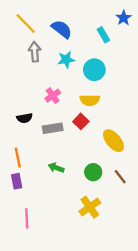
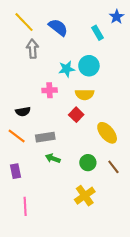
cyan star: (66, 60) -> (67, 69), moved
pink cross: (53, 96) -> (50, 90), turned 32
gray rectangle: (53, 128) -> (45, 137), moved
orange line: (18, 158) -> (17, 136), moved, turned -42

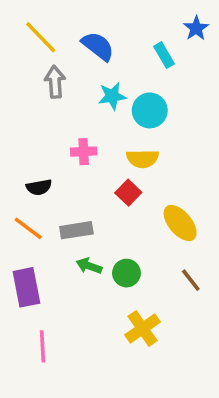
cyan star: (67, 69) -> (112, 96), moved
green circle: (88, 163) -> (126, 273), moved
purple rectangle: (15, 171) -> (26, 287), size x1.5

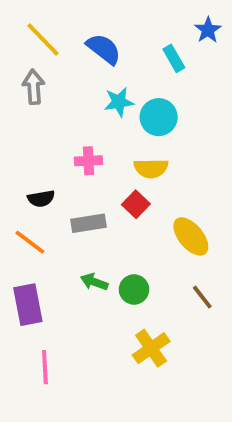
gray arrow: (55, 82) -> (34, 87), moved
gray rectangle: (76, 230) -> (89, 223), moved

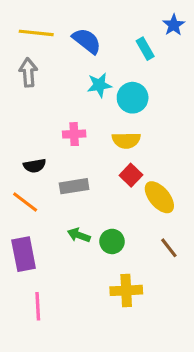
yellow line: (43, 39) -> (36, 33), turned -40
red square: (136, 204) -> (131, 175), moved
yellow cross: (151, 348) -> (126, 290), turned 32

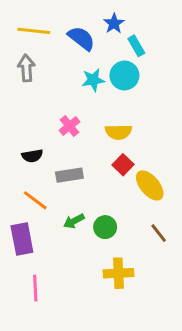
blue star: (174, 25) -> (114, 23), moved
cyan circle: (133, 98) -> (124, 75), moved
pink cross: (74, 134) -> (69, 126), turned -36
orange line: (25, 202) -> (35, 200), moved
green arrow: (79, 235) -> (74, 221), turned -48

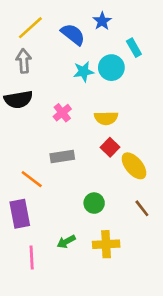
yellow line: (34, 31) -> (30, 28), turned -48
cyan rectangle: (136, 46) -> (134, 48), moved
black semicircle: (32, 156) -> (18, 99), moved, size x1.5
green arrow: (74, 221) -> (66, 242), moved

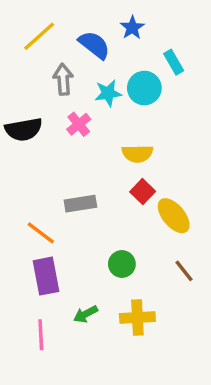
gray arrow: (24, 61) -> (63, 79), moved
pink cross: (62, 113) -> (79, 124), moved
purple rectangle: (20, 214) -> (46, 276), moved

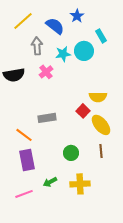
yellow semicircle: (137, 154) -> (98, 97), moved
brown line: (184, 271) -> (101, 151), moved, turned 32
pink line: (41, 335) -> (24, 194), turned 72

